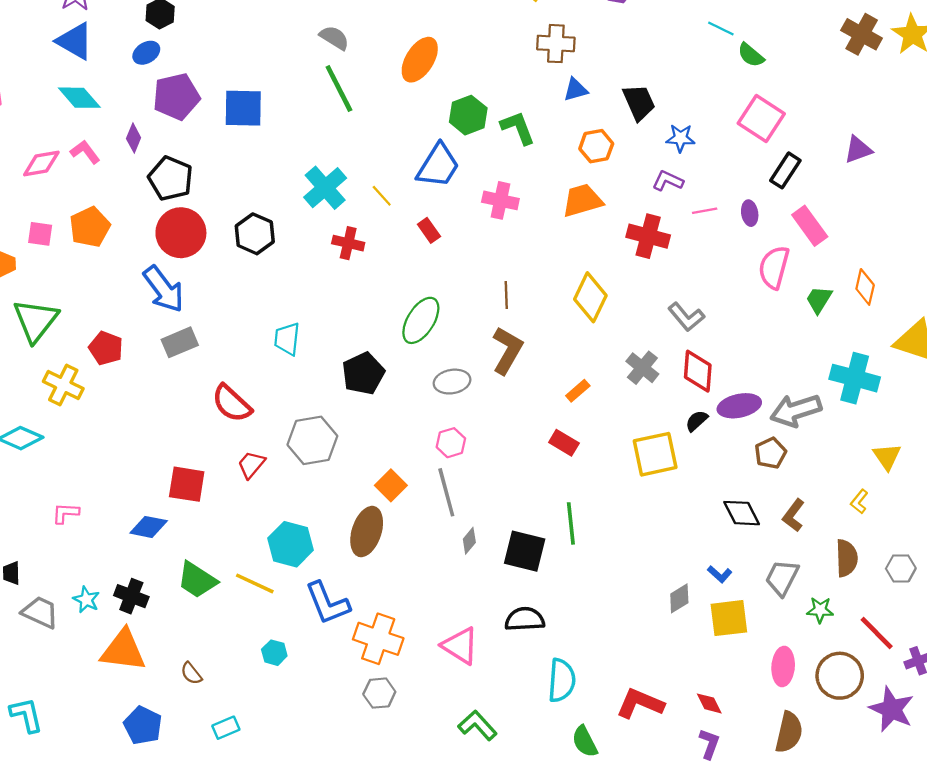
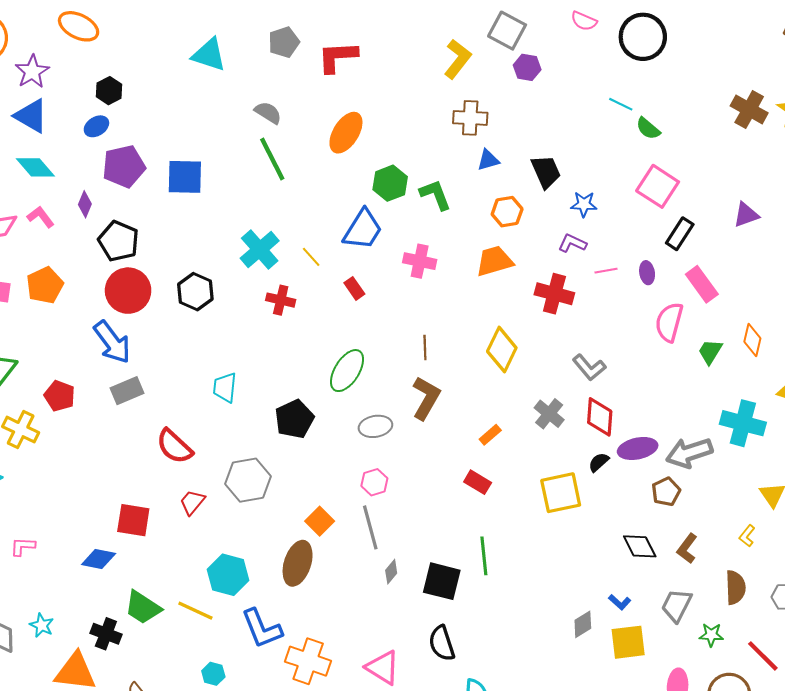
black cross: (131, 596) -> (106, 634), moved
black semicircle: (525, 619) -> (442, 643), turned -105

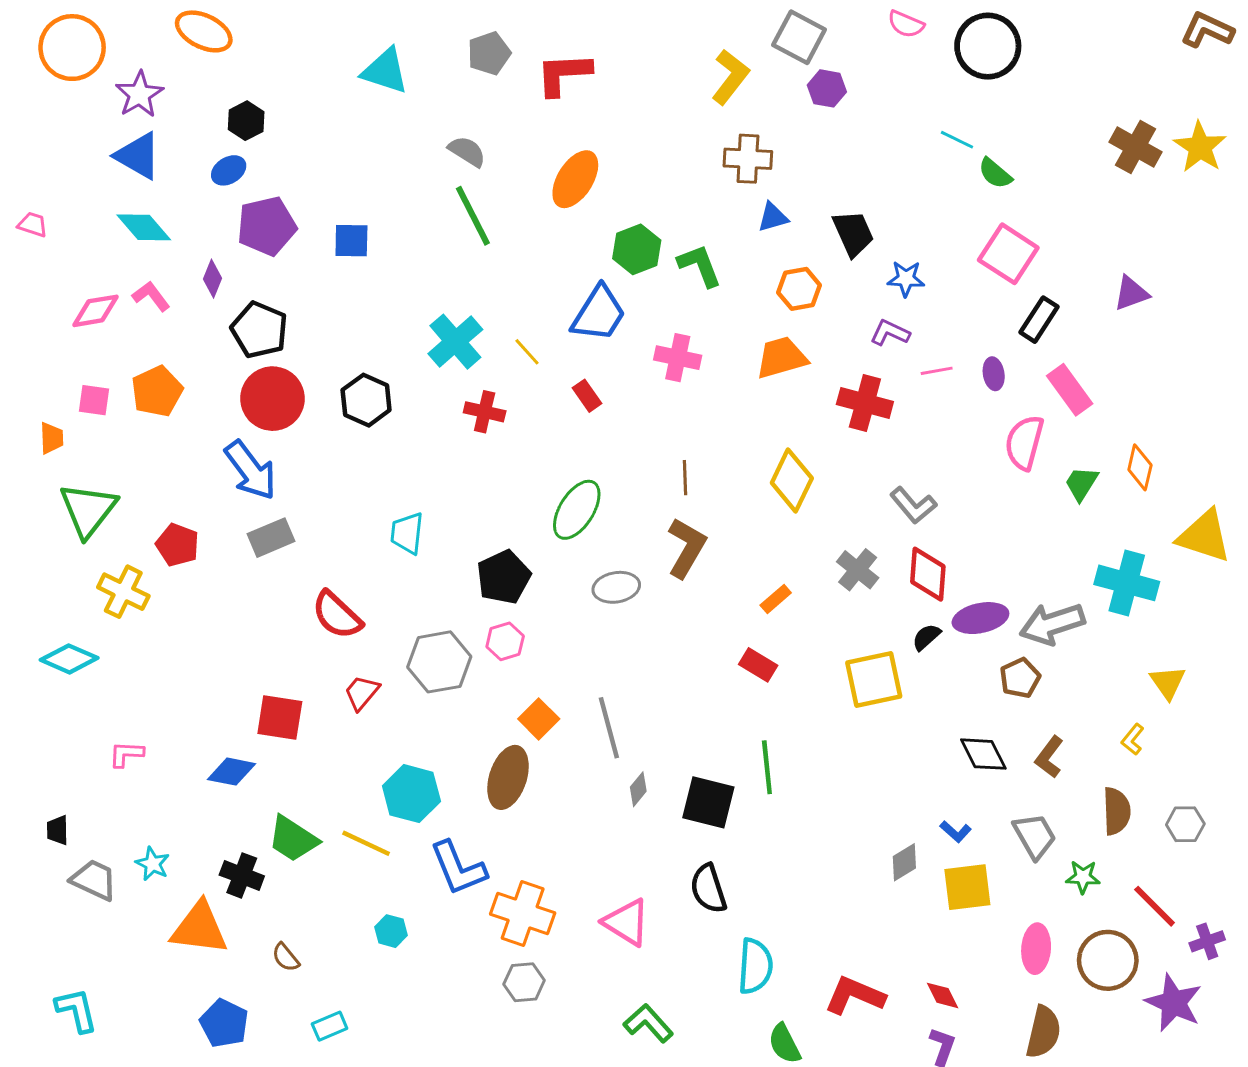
blue square: (185, 177) -> (351, 241), size x0.7
pink hexagon: (374, 482) -> (505, 641), moved
gray trapezoid: (677, 605) -> (1035, 836), turned 123

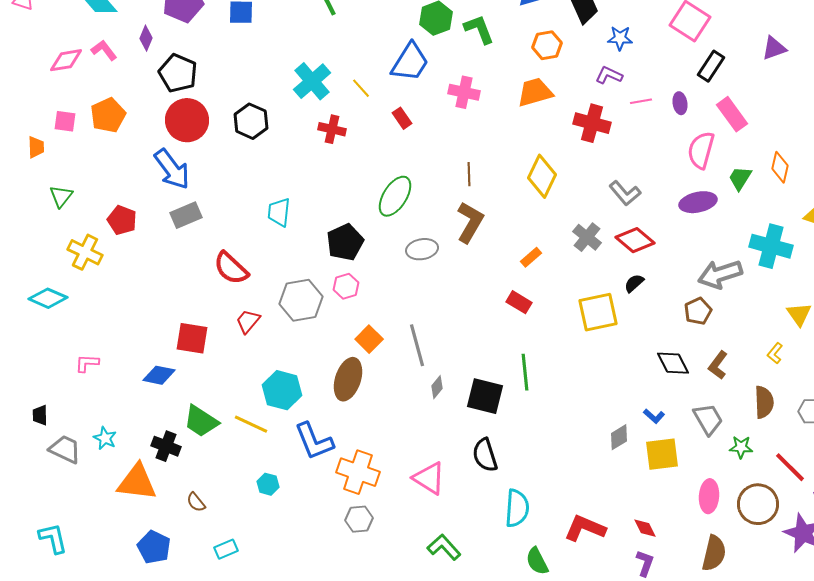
green triangle: (88, 510) -> (61, 196), size x0.6
red diamond: (928, 574) -> (635, 240), turned -54
purple ellipse: (980, 618) -> (698, 202), moved

